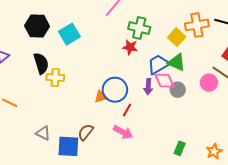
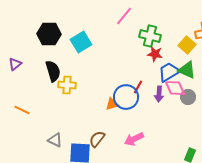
red star: (130, 47) -> (155, 54), moved
red line: (127, 110) -> (138, 87), moved
pink arrow: (123, 132) -> (134, 139), turned 126

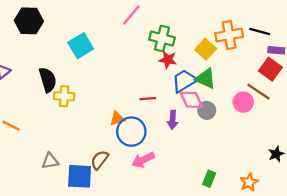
black hexagon: (49, 34) -> (29, 21), moved
red line: (138, 87) -> (148, 99), turned 56
purple arrow: (159, 94) -> (173, 120), moved
blue circle: (126, 97) -> (131, 132), moved
gray triangle: (55, 140) -> (50, 161), turned -35

